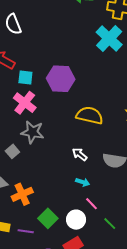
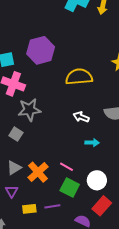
pink line: (92, 204) -> (66, 167), moved

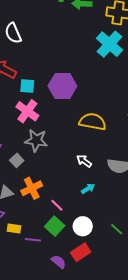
cyan arrow: (92, 143) -> (88, 189), turned -48
orange cross: (38, 172) -> (32, 188), moved
yellow rectangle: (29, 209) -> (14, 228), moved

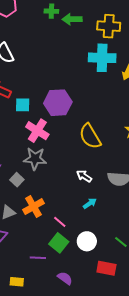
cyan cross: (109, 44) -> (102, 58), turned -36
pink cross: (27, 111) -> (37, 131), moved
yellow semicircle: (93, 122) -> (90, 136), turned -128
yellow rectangle: (14, 228) -> (17, 282), moved
red rectangle: (81, 252) -> (106, 268), moved, turned 48

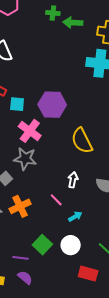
white arrow: (84, 176) -> (73, 180), turned 63
cyan arrow: (90, 203) -> (75, 216), moved
pink line: (60, 222) -> (56, 200), moved
purple semicircle: (65, 278) -> (25, 278), moved

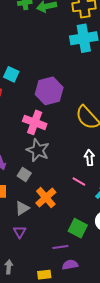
cyan square: (17, 104) -> (11, 74), moved, turned 35
gray star: (25, 159) -> (38, 150), turned 30
purple semicircle: (25, 278) -> (70, 265), turned -35

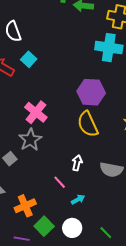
purple hexagon: (49, 91) -> (91, 92), moved
orange cross: (46, 198) -> (25, 206), moved

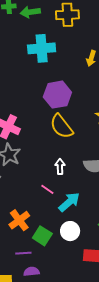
cyan cross: (109, 48) -> (42, 48), moved
cyan arrow: (78, 200) -> (69, 202), size x1.6

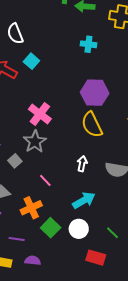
cyan cross: (42, 48) -> (88, 44), size x0.6
pink line: (47, 189) -> (45, 180), moved
purple line: (23, 253) -> (17, 239), moved

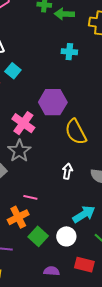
purple hexagon: (95, 93) -> (53, 102), moved
pink line: (45, 180) -> (30, 197), moved, turned -32
cyan arrow: (84, 200) -> (84, 214), moved
purple semicircle: (33, 260) -> (52, 271), moved

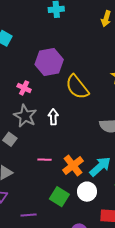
pink cross: (23, 123) -> (24, 88), size x0.6
white arrow: (67, 171) -> (53, 117), moved
orange cross: (18, 217) -> (73, 166), moved

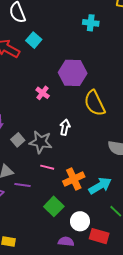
gray star: (25, 116) -> (41, 142), moved, turned -30
white circle: (87, 192) -> (80, 221), moved
purple line: (29, 215) -> (23, 185), moved

